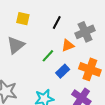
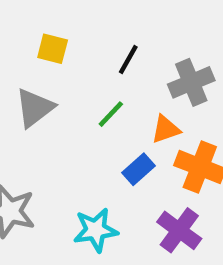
orange triangle: (68, 45) -> (166, 129), moved
green line: (48, 56) -> (111, 114), moved

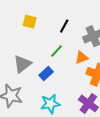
gray triangle: (35, 108) -> (22, 64), moved
blue rectangle: (139, 169) -> (46, 74), moved

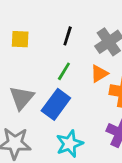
blue rectangle: (46, 74) -> (56, 104), size x1.5

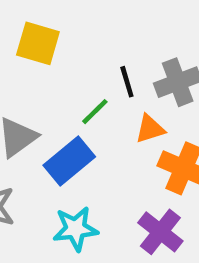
black line: (68, 36) -> (127, 82), moved, turned -48
yellow square: (20, 39) -> (38, 43), size x1.4

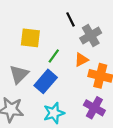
yellow square: (38, 43) -> (30, 38), moved
black line: (127, 82) -> (71, 19), moved

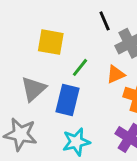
blue rectangle: (46, 81) -> (68, 100), turned -30

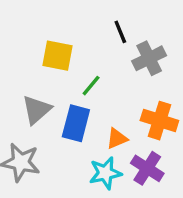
orange triangle: (116, 74) -> (117, 139), moved
cyan star: (76, 142) -> (105, 173), moved

